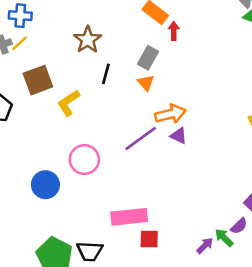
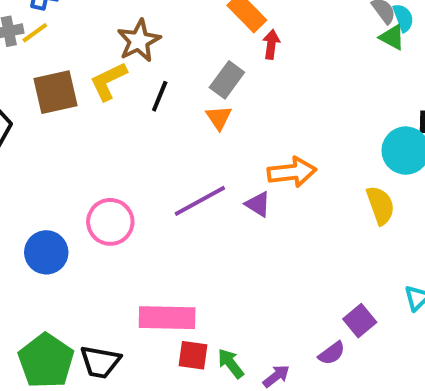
yellow L-shape: (68, 103) -> (108, 81), moved
orange arrow: (170, 114) -> (292, 172), moved
green arrow: (224, 238) -> (231, 363), moved

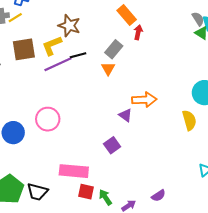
brown star: (139, 41) -> (69, 26), turned -30
black line: (160, 96) -> (78, 55), turned 49
purple line: (200, 201) -> (58, 64), moved
purple square: (360, 321) -> (112, 145), moved

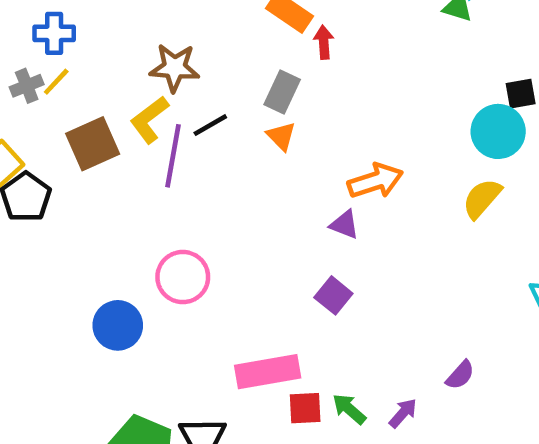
purple line: (58, 64) -> (173, 156), turned -40
yellow semicircle: (189, 120) -> (482, 198), turned -108

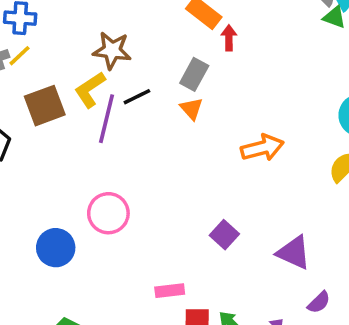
purple triangle: (344, 225) -> (294, 253), moved, size x1.5
pink rectangle: (268, 372) -> (170, 291), size x0.6

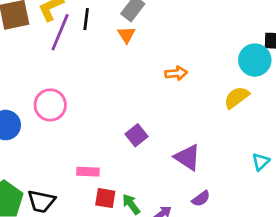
black line: (137, 97) -> (86, 19), turned -65
orange arrow: (262, 148) -> (176, 73), size x0.7

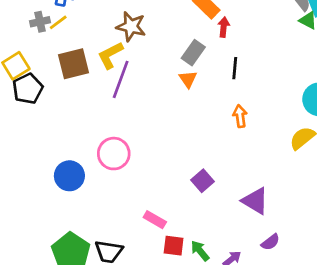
black line: (86, 19) -> (235, 68), moved
orange arrow: (176, 73) -> (240, 116), turned -90
pink rectangle: (88, 172) -> (155, 220), turned 30

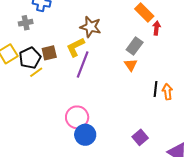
yellow line: (58, 22) -> (36, 72), moved
brown square: (74, 64) -> (49, 53), size x0.7
black line: (235, 68) -> (156, 89), moved
black pentagon: (28, 89) -> (30, 58), moved
blue circle: (69, 176) -> (85, 135), moved

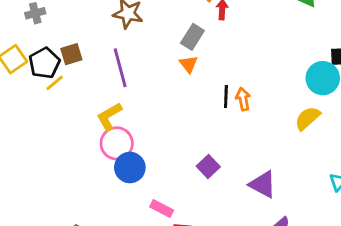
yellow L-shape: (75, 47) -> (109, 116), moved
purple line: (83, 65) -> (120, 68), turned -32

